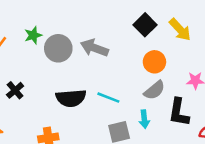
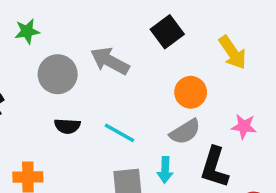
black square: (145, 25) -> (167, 32), moved
gray circle: (58, 48) -> (58, 74), moved
black semicircle: (71, 98) -> (67, 126), size x0.6

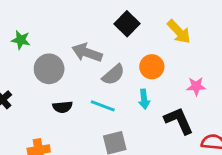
green star: (27, 31) -> (21, 40), turned 30
gray semicircle: (185, 132) -> (113, 75), moved
black L-shape: (214, 167) -> (179, 121), turned 148
cyan arrow: (165, 170) -> (144, 99), moved

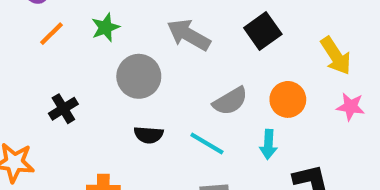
green star: (21, 40) -> (105, 27), turned 30
gray arrow: (87, 53) -> (189, 35), moved
pink star: (196, 86) -> (351, 107), moved

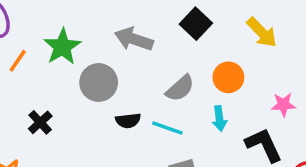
green star: (105, 27) -> (62, 47), size x1.5
pink star: (351, 107) -> (283, 105), moved
black semicircle: (149, 135) -> (128, 121), moved

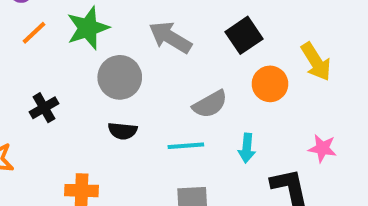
orange circle: (228, 77) -> (270, 84), moved
black semicircle: (128, 121) -> (123, 131), moved
cyan line: (167, 128) -> (186, 146), turned -36

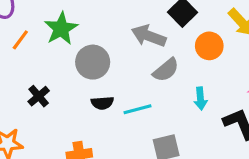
gray arrow: (170, 37) -> (149, 36), moved
cyan line: (186, 146) -> (138, 109), moved

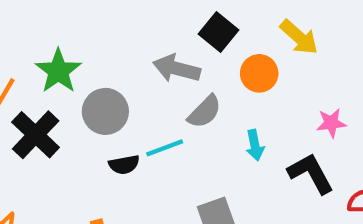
black cross: (39, 96) -> (36, 135), moved, size x1.6
cyan line: (138, 109) -> (165, 148), moved

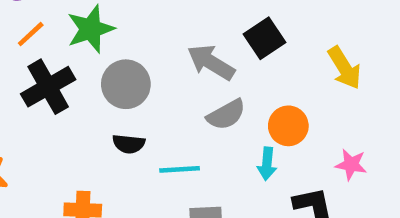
orange circle: (259, 73) -> (288, 126), moved
cyan line: (165, 148) -> (180, 169), moved

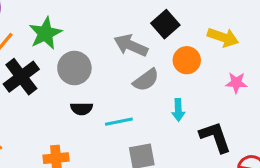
yellow arrow: (344, 68) -> (223, 37), turned -32
orange circle: (288, 126) -> (187, 60), moved
pink star: (351, 164) -> (236, 83), moved

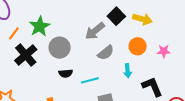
yellow arrow: (223, 37) -> (142, 19), moved
gray arrow: (131, 45) -> (95, 31), turned -60
orange circle: (187, 60) -> (138, 46), moved

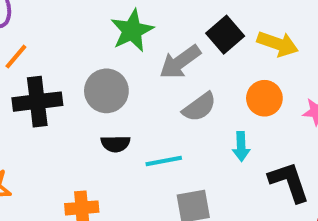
green star: (40, 26) -> (132, 31), moved
black cross: (26, 55) -> (37, 102), turned 30

